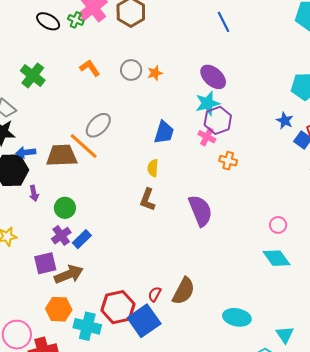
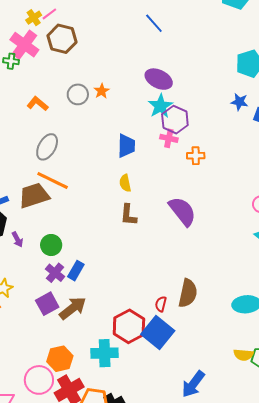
gray ellipse: (98, 125) -> (47, 147), moved
orange hexagon: (59, 309) -> (60, 359), moved

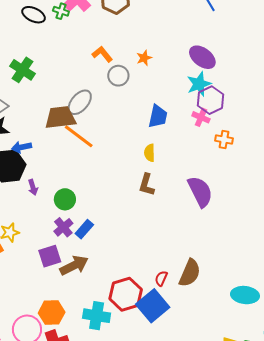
gray circle: (78, 94) -> (118, 76), moved
orange L-shape: (38, 104) -> (102, 54), moved
brown trapezoid: (34, 196) -> (60, 118), moved

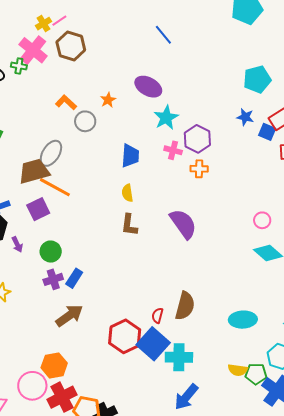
purple ellipse: (202, 57) -> (148, 87), moved
purple hexagon: (211, 100) -> (197, 139), moved
purple cross: (63, 227) -> (53, 279), turned 30
purple square: (50, 256) -> (38, 209), moved
cyan cross: (97, 316) -> (179, 357), moved

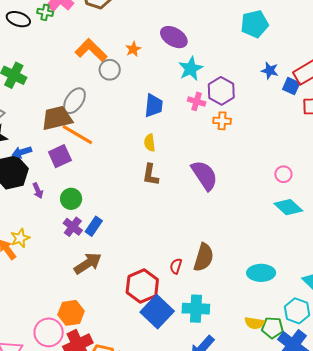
cyan pentagon: (257, 79) -> (255, 24), moved
orange L-shape: (66, 102) -> (91, 50), size x1.5
purple cross: (53, 279) -> (73, 227), turned -36
blue square: (153, 344) -> (157, 312), moved

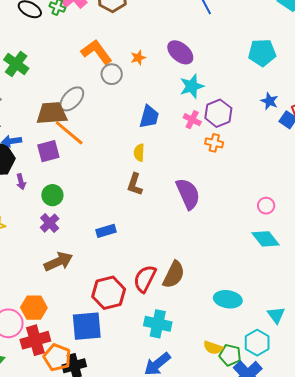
blue rectangle: (94, 226) -> (106, 231), moved, turned 30
red semicircle: (176, 266) -> (145, 279), size x1.8
blue square: (157, 312) -> (87, 326), moved, turned 32

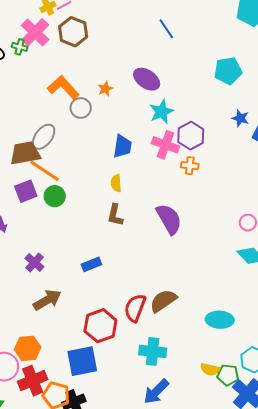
pink cross: (192, 120) -> (165, 145), size x1.5
green circle: (52, 195) -> (55, 196), moved
brown semicircle: (174, 275) -> (163, 301), turned -144

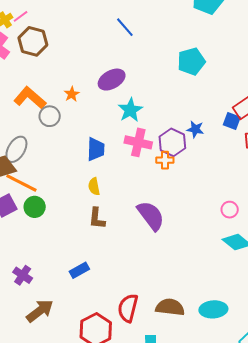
purple ellipse: (147, 79) -> (112, 80), turned -56
blue star: (240, 118) -> (195, 129), moved
purple hexagon: (191, 136) -> (172, 142), moved
brown semicircle: (163, 301) -> (170, 307), moved, turned 48

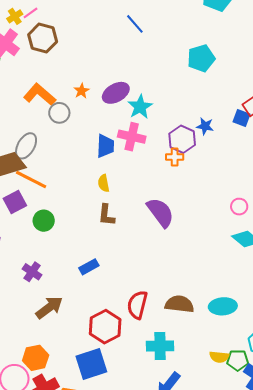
purple ellipse: (112, 80) -> (116, 93), moved
pink cross: (138, 142) -> (132, 137), moved
green circle: (35, 207) -> (44, 221), moved

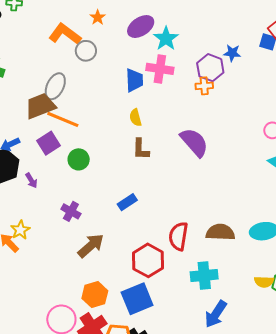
orange star: (81, 91) -> (98, 17), moved
orange hexagon: (36, 358) -> (95, 295), moved

